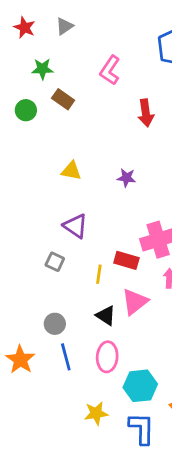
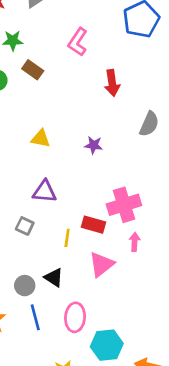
purple triangle: (75, 226) -> (45, 192), turned -30
black triangle: (106, 316) -> (54, 278), moved

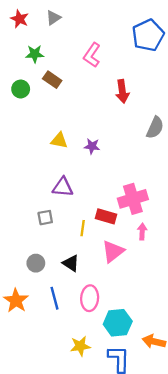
purple star: (94, 145) -> (92, 146), moved
gray square: (25, 226) -> (45, 218), turned -35
gray circle: (25, 286) -> (36, 263), moved

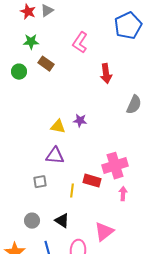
red star: (19, 19) -> (28, 12), moved
yellow triangle: (59, 140) -> (58, 127), moved
pink triangle: (113, 251) -> (104, 232), moved

